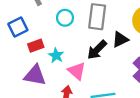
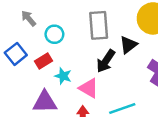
cyan circle: (65, 18) -> (54, 34), moved
red rectangle: (36, 46) -> (44, 61), moved

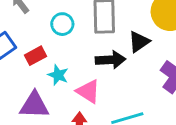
cyan circle: (54, 34) -> (62, 24), moved
black arrow: (106, 61) -> (110, 60), turned -130

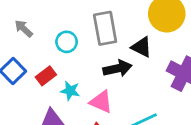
black triangle: (139, 42) -> (142, 47), turned -50

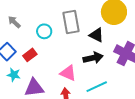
black arrow: (117, 68) -> (93, 58), moved
cyan star: (70, 91) -> (14, 75), moved

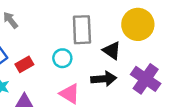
cyan circle: (44, 31) -> (62, 58), moved

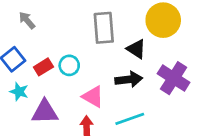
cyan circle: (62, 58) -> (69, 65), moved

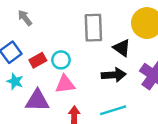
pink triangle: (93, 97) -> (65, 84), moved, turned -40

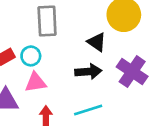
gray rectangle: (93, 28) -> (47, 21), moved

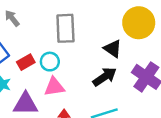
black arrow: (88, 72) -> (105, 77), turned -30

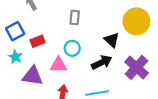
gray rectangle: (65, 28) -> (75, 17), size x0.6
cyan circle: (50, 62) -> (72, 48), moved

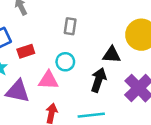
black triangle: (112, 40) -> (112, 55), turned -42
black arrow: (102, 62) -> (99, 80), turned -48

